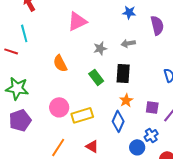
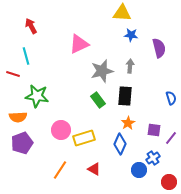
gray arrow: (128, 43) -> (130, 66), turned 104
gray star: (100, 48) -> (102, 71), size x1.6
orange semicircle: (60, 63) -> (18, 117), moved, turned -66
green star: (17, 88) -> (37, 96), moved

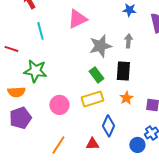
cyan line: (26, 56) -> (40, 31), moved
yellow rectangle: (84, 138) -> (92, 99), moved
blue diamond: (120, 144) -> (108, 126), moved
red triangle: (94, 169) -> (92, 144), turned -32

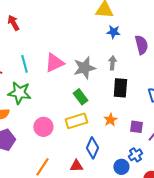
pink triangle: (77, 19) -> (54, 63), moved
cyan line: (40, 31) -> (24, 64), moved
black rectangle: (123, 71) -> (120, 88), moved

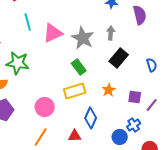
cyan line: (24, 64) -> (28, 22), moved
gray star: (84, 68) -> (83, 38), turned -30
black rectangle: (120, 88) -> (119, 58), turned 36
pink circle: (43, 127) -> (45, 107), moved

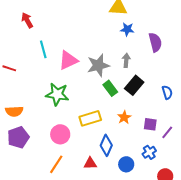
gray star: (83, 38) -> (98, 65), turned 30
green star: (18, 63) -> (57, 94), moved
green rectangle: (79, 67) -> (110, 88), moved
blue circle: (120, 137) -> (126, 164), moved

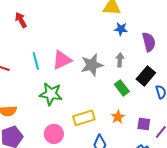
cyan line: (43, 49) -> (36, 61), moved
black rectangle: (134, 85) -> (146, 76), moved
green rectangle: (110, 88) -> (122, 88), moved

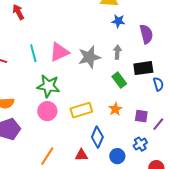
black rectangle: (146, 76) -> (143, 68), turned 42
pink circle: (54, 134) -> (47, 111), moved

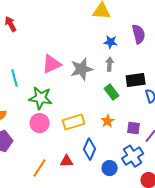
blue star: (118, 21) -> (111, 42), moved
purple semicircle: (146, 34) -> (139, 34), moved
cyan line: (33, 53) -> (15, 78), moved
blue cross: (140, 144) -> (133, 156), size x1.5
red triangle: (81, 155) -> (67, 161), moved

